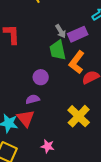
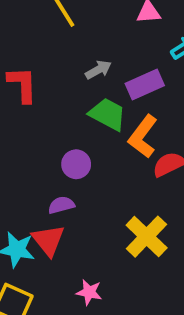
gray arrow: (61, 31) -> (98, 70), moved, turned -88
green trapezoid: (58, 50) -> (108, 114), turned 130

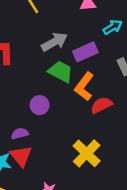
gray arrow: (98, 70) -> (54, 42), size x1.5
purple semicircle: (61, 205) -> (20, 134), moved

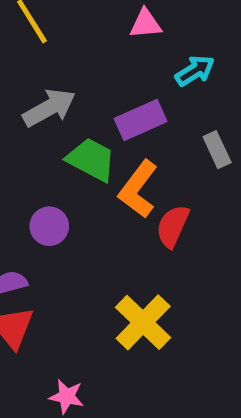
gray arrow: (54, 42) -> (49, 108), moved
red semicircle: (101, 105) -> (173, 226), turned -40

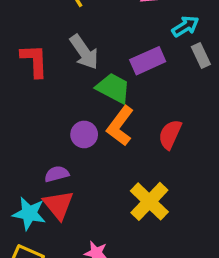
gray arrow: (49, 108) -> (84, 52), turned 84
gray rectangle: (217, 150) -> (201, 56), moved
orange L-shape: (138, 189) -> (120, 126), moved

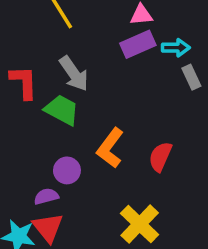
cyan arrow: (185, 26) -> (176, 48), turned 32
purple rectangle: (148, 61) -> (138, 44), moved
green trapezoid: (113, 88) -> (62, 110), moved
purple circle: (84, 134) -> (67, 170), moved

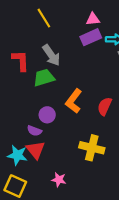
green trapezoid: (62, 110) -> (44, 78), turned -45
purple semicircle: (46, 196) -> (34, 131), turned -144
yellow cross: (140, 224) -> (92, 148), turned -30

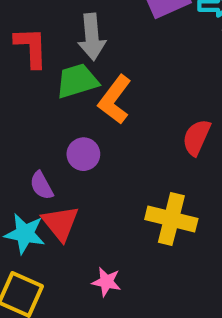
gray arrow: (51, 55) -> (92, 37), turned 30
orange L-shape: (74, 101) -> (115, 100), moved
purple semicircle: (34, 131) -> (42, 186), moved, turned 40

